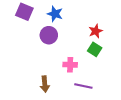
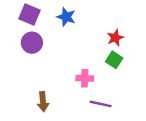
purple circle: (49, 35) -> (32, 43), moved
brown arrow: (45, 84) -> (43, 102), moved

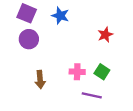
green square: (114, 60) -> (102, 72), moved
brown arrow: (43, 102) -> (40, 80), moved

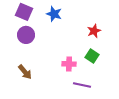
green square: (102, 72) -> (92, 56), moved
brown arrow: (40, 80) -> (25, 72), moved, turned -35

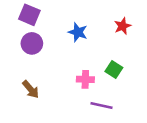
blue star: (54, 14) -> (78, 32), moved
red star: (94, 31) -> (123, 26), moved

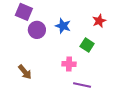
purple circle: (32, 43) -> (37, 30), moved
green square: (114, 69) -> (87, 45), moved

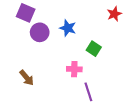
red star: (99, 21) -> (114, 14), moved
purple line: (82, 85) -> (88, 92), turned 60

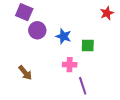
blue star: (68, 28) -> (64, 36), moved
green square: (94, 49) -> (88, 45), turned -32

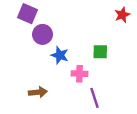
blue star: (64, 36) -> (60, 55), moved
brown arrow: (25, 73) -> (38, 92), moved, turned -56

